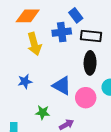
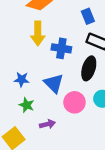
blue cross: (62, 32) -> (61, 48), moved
blue star: (25, 81) -> (22, 79), moved

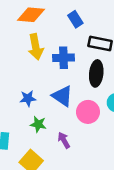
blue rectangle: (88, 16) -> (75, 19), moved
purple arrow: (47, 124) -> (64, 140), turned -96

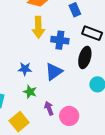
blue triangle: (62, 96) -> (54, 72), turned 42
pink circle: (88, 112) -> (69, 116), moved

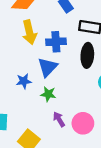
blue triangle: (54, 72) -> (48, 67), moved
green star: (30, 92) -> (48, 94), moved

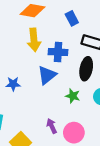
blue star: (24, 81) -> (13, 84), moved
green star: (48, 94) -> (73, 96), moved

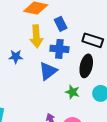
blue rectangle: (72, 18) -> (61, 24), moved
blue star: (13, 84) -> (16, 57), moved

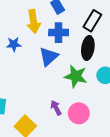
black rectangle: (93, 40) -> (92, 21), turned -72
green star: (72, 92) -> (76, 76), size x1.5

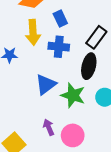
blue triangle: (49, 56) -> (46, 84), moved

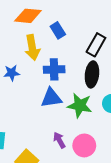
blue cross: (59, 47) -> (54, 69), moved
blue triangle: (46, 84) -> (51, 98), turned 35

